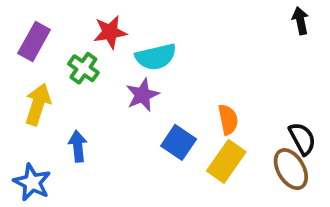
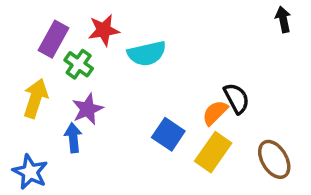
purple rectangle: (34, 42) -> (53, 39), moved
purple star: (142, 95) -> (88, 109), moved
orange semicircle: (228, 120) -> (215, 113), turned -124
black semicircle: (302, 139) -> (237, 98), moved

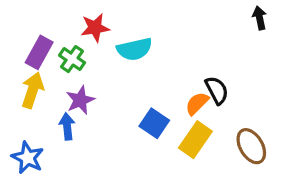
purple rectangle: (53, 39) -> (39, 52), moved

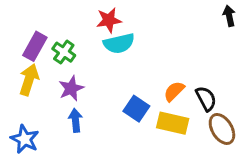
red star: (95, 28) -> (109, 20), moved
black semicircle: (217, 90) -> (206, 99), moved
blue arrow: (67, 126) -> (75, 120), moved
yellow rectangle: (195, 140) -> (173, 123), turned 68

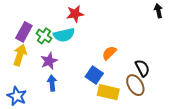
cyan semicircle: (119, 43) -> (64, 35), moved
orange semicircle: (174, 91) -> (109, 53), moved
yellow rectangle: (173, 123) -> (108, 92), moved
brown ellipse: (222, 129) -> (135, 85), moved

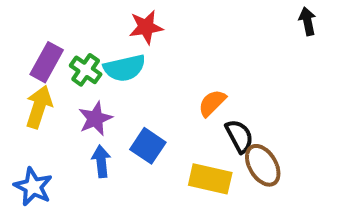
black semicircle: (142, 68) -> (239, 136), moved
blue square: (94, 75) -> (148, 146), moved

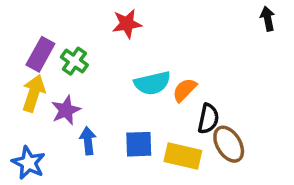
cyan semicircle: (125, 68) -> (152, 83), moved
purple star: (95, 119) -> (66, 110), moved
black semicircle: (239, 136) -> (208, 119), turned 40
blue square: (148, 146) -> (139, 144), moved, turned -36

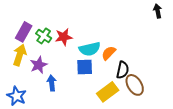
red star: (127, 24) -> (64, 37), moved
blue square: (139, 144) -> (85, 67), moved
yellow rectangle: (183, 156) -> (108, 92), turned -50

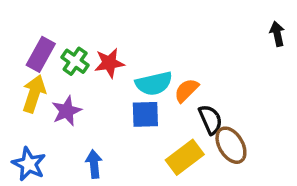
black arrow: (158, 11) -> (277, 34), moved
black semicircle: (123, 70) -> (210, 119), turned -36
blue arrow: (52, 83) -> (94, 164), moved

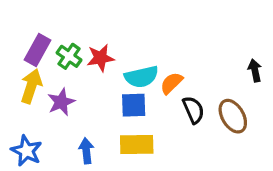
black arrow: (277, 34) -> (255, 70), moved
brown ellipse: (231, 145) -> (233, 116), moved
yellow rectangle: (185, 157) -> (137, 145), moved, turned 36

